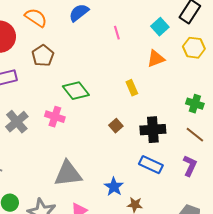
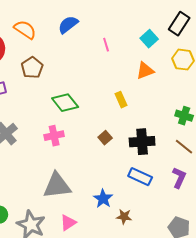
pink cross: (55, 117) -> (54, 136), moved, turned -30

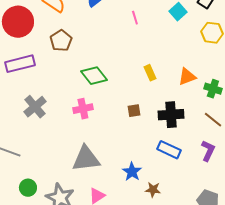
orange triangle: (145, 71) -> (187, 77), moved
brown square: (105, 138) -> (134, 111), turned 32

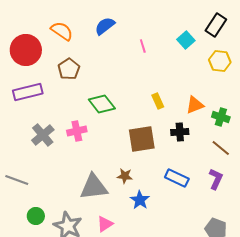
pink cross: (83, 109) -> (77, 131), moved
brown square: (134, 111) -> (142, 139), size x2.0
black cross: (171, 115) -> (180, 132), moved, size x0.7
brown star: (153, 190) -> (125, 176), moved

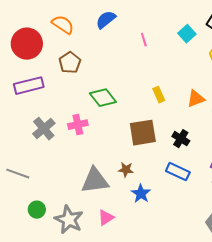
black cross: (180, 132) -> (181, 139), moved, turned 36

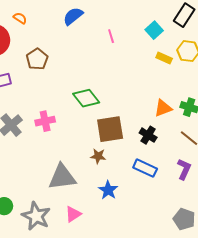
orange semicircle: (63, 25) -> (20, 18), moved, size x0.6
yellow rectangle: (159, 95) -> (164, 58), moved, turned -42
green diamond: (103, 98) -> (86, 98), moved
orange triangle: (196, 99) -> (163, 108), moved
brown star: (126, 170) -> (98, 156), moved

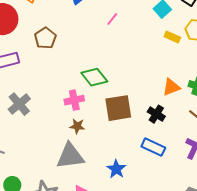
pink line: (111, 36) -> (112, 19), moved, turned 56
pink cross: (45, 121) -> (74, 100), moved
brown star: (98, 156) -> (77, 126), moved

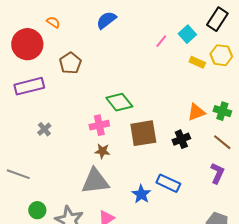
pink line: (112, 19) -> (161, 41), moved
gray cross: (19, 104) -> (44, 129), size x0.6
black cross: (156, 114) -> (181, 139), turned 36
blue rectangle: (153, 147) -> (168, 183), moved

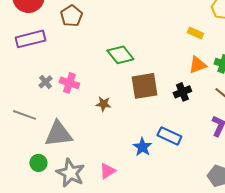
yellow rectangle: (197, 62) -> (195, 33), moved
pink cross: (99, 125) -> (69, 83), moved, turned 30
gray line: (18, 174) -> (24, 115), moved
gray triangle: (95, 181) -> (58, 134), moved

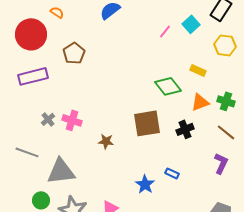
green diamond: (120, 55) -> (168, 86), moved
blue rectangle: (169, 136) -> (172, 173), size x0.6

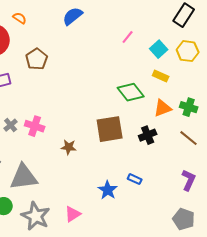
cyan square: (191, 24) -> (159, 49), moved
purple L-shape: (221, 163) -> (189, 180), moved

